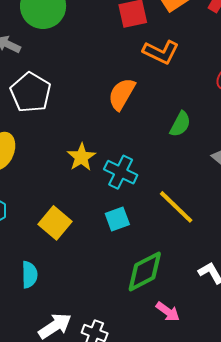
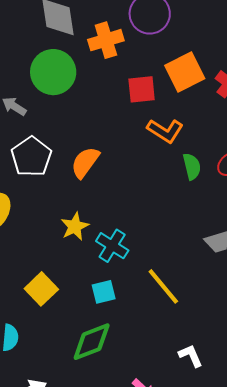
orange semicircle: (122, 94) -> (85, 162), moved
green semicircle: (180, 124) -> (192, 166), moved, turned -48
green diamond: (145, 271) -> (92, 342), moved

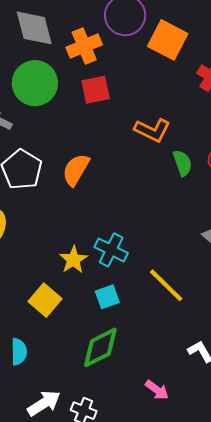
orange square: (185, 72) -> (168, 40), moved, turned -30
red square: (142, 89) -> (96, 90), moved
yellow star: (75, 226) -> (73, 260), moved

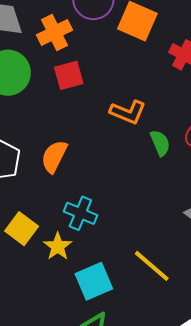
cyan cross: (111, 250) -> (80, 213), moved
cyan square: (107, 297) -> (94, 281), size x1.5
yellow square: (45, 300) -> (22, 229), moved

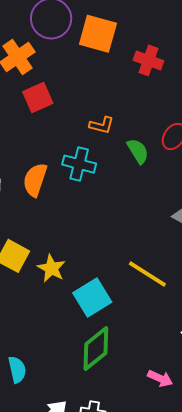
orange L-shape: (128, 112) -> (102, 125), size x0.7
cyan cross: (80, 213) -> (79, 164), moved

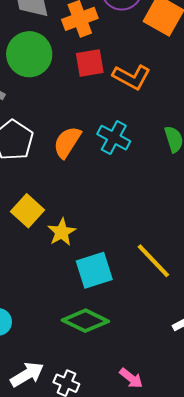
orange L-shape: (102, 125) -> (132, 77), moved, size x1.5
green diamond: (96, 349) -> (85, 321), turned 51
pink arrow: (160, 378) -> (131, 378), moved

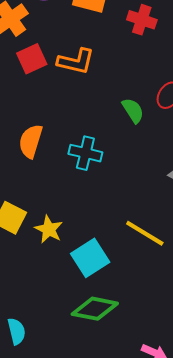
cyan cross: (114, 138) -> (85, 153), moved

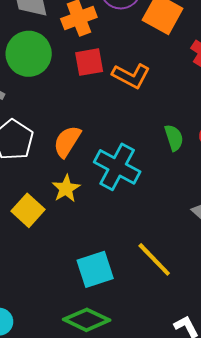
cyan cross: (85, 153) -> (117, 167), size x1.4
yellow star: (49, 229) -> (66, 189), moved

